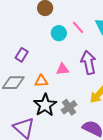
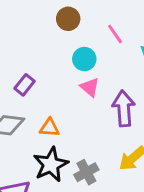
pink line: (78, 27) -> (115, 34), moved
pink triangle: (62, 69) -> (90, 87), moved, turned 40

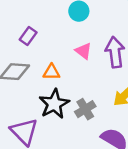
pink triangle: (90, 87) -> (83, 51), moved

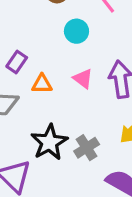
orange triangle: (51, 72) -> (42, 84), moved

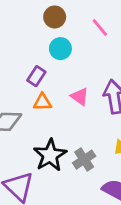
cyan circle: (76, 31) -> (60, 49), moved
purple rectangle: (17, 62) -> (36, 76), moved

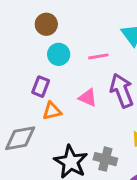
pink line: (100, 28) -> (98, 56), moved, turned -48
gray cross: (84, 160) -> (105, 159), turned -30

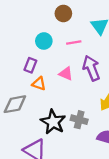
brown circle: (46, 24) -> (63, 13), moved
orange triangle: (52, 111) -> (39, 84), turned 32

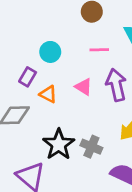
cyan circle: (44, 41) -> (50, 52), moved
purple rectangle: (30, 65) -> (28, 77), moved

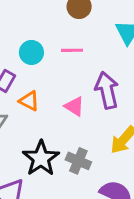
pink line: (99, 50) -> (72, 50), moved
pink triangle: (84, 87) -> (74, 106), moved

